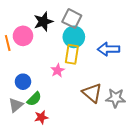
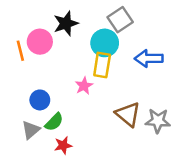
gray square: (72, 19) -> (120, 20), moved, turned 30

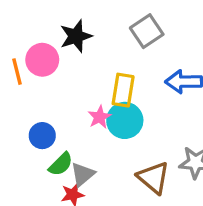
cyan circle: (105, 43) -> (125, 120), moved
brown triangle: (128, 114) -> (153, 178), moved
gray triangle: (31, 130) -> (83, 174), moved

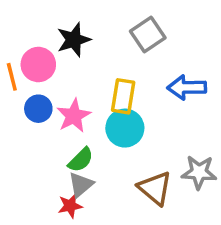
pink star: (100, 117) -> (74, 116), moved, size x1.4
blue circle: (42, 136) -> (38, 109), moved
green semicircle: (61, 164) -> (81, 160), moved

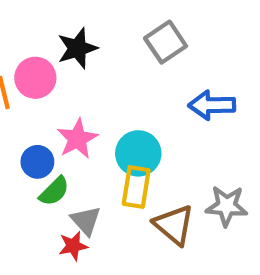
yellow rectangle: (123, 96) -> (136, 187), moved
blue circle: (38, 109) -> (37, 162), moved
green semicircle: (81, 160) -> (54, 191), moved
gray triangle: (81, 185) -> (86, 221), turned -32

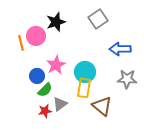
gray star: (227, 206) -> (127, 79), moved
gray triangle: (86, 221) -> (60, 104), turned 35
red star: (73, 246) -> (45, 111), moved

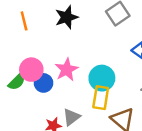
pink circle: (36, 36) -> (31, 70), moved
orange line: (21, 43) -> (24, 21), moved
green semicircle: (45, 90) -> (17, 82), moved

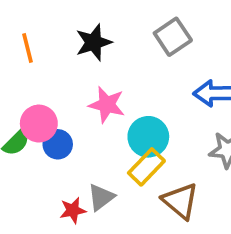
pink star: (67, 70) -> (107, 105), moved, turned -30
yellow rectangle: (101, 98) -> (146, 167), turned 35

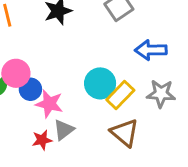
pink star: (107, 105) -> (49, 104), moved
yellow rectangle: (146, 167) -> (120, 95), moved

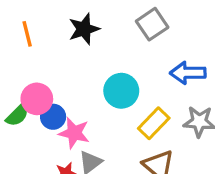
cyan circle: (100, 83) -> (121, 91), moved

